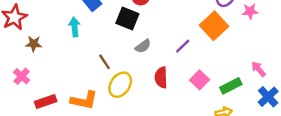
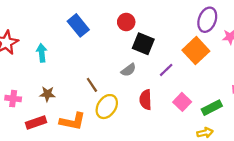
black square: (127, 19) -> (143, 44), moved
cyan arrow: (74, 27) -> (42, 53), moved
brown star: (34, 44) -> (47, 94), moved
pink cross: (22, 76) -> (13, 99), turned -35

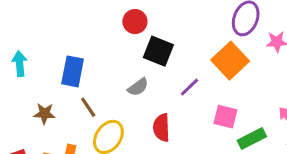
blue rectangle: (78, 25) -> (73, 71), moved, turned 50
brown star: (47, 94) -> (45, 114), moved
pink square: (182, 102) -> (225, 117), moved, turned -30

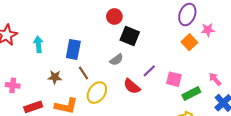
orange square: (230, 61) -> (189, 42), moved, size x0.7
purple line: (190, 87) -> (149, 71), moved
red semicircle: (161, 128) -> (132, 86), turned -48

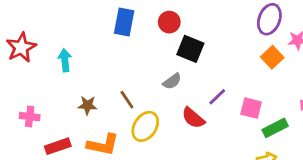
blue rectangle: (73, 49) -> (124, 22), moved

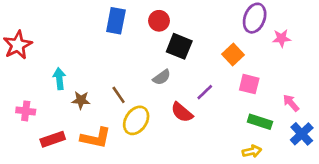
orange square: (272, 57) -> (233, 54), moved
cyan arrow: (65, 60) -> (59, 79), moved
pink square: (251, 108) -> (249, 84), moved
green rectangle: (275, 128) -> (260, 122), turned 45

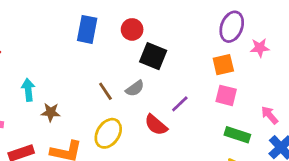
orange square: (233, 54) -> (223, 65), moved, turned 30
brown line: (119, 95) -> (105, 91), moved

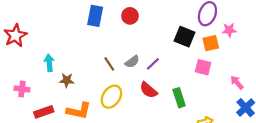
black square: (153, 56) -> (185, 37), moved
orange square: (223, 65) -> (211, 43), moved
purple line: (180, 104) -> (153, 64), moved
green rectangle: (237, 135) -> (179, 98), moved, turned 54

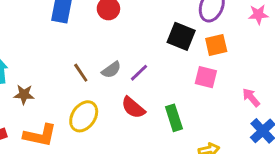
pink star: (229, 30) -> (258, 14), moved

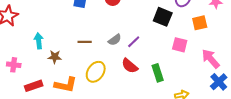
orange square: (216, 45) -> (200, 23), moved
brown line: (81, 73) -> (85, 42), moved, turned -56
pink arrow: (251, 97) -> (211, 59), size x1.5

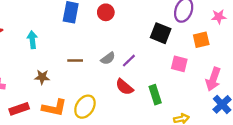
cyan arrow: (39, 41) -> (32, 40), moved
pink arrow: (211, 59) -> (213, 79), turned -120
yellow ellipse: (96, 72) -> (85, 107), moved

